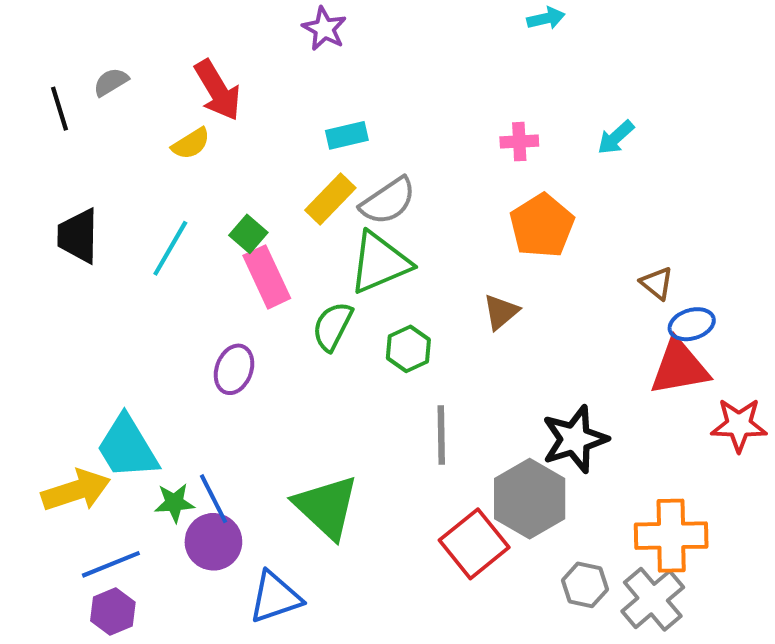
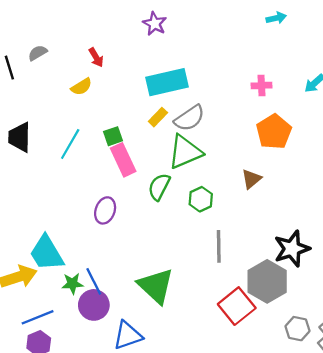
red arrow: (218, 90) -> (96, 57), size x0.6
cyan rectangle: (347, 135) -> (167, 82), size x1.8
yellow rectangle: (330, 199) -> (158, 117), size x0.7
green square: (248, 234) -> (113, 136), turned 30

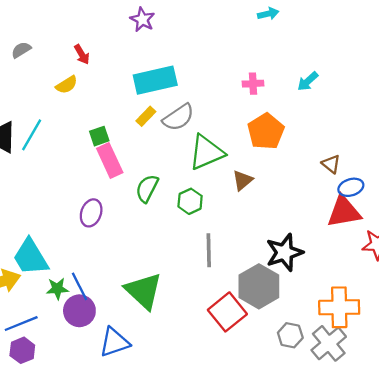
cyan line: (70, 144) -> (32, 135), moved
green triangle: (185, 152) -> (206, 152), moved

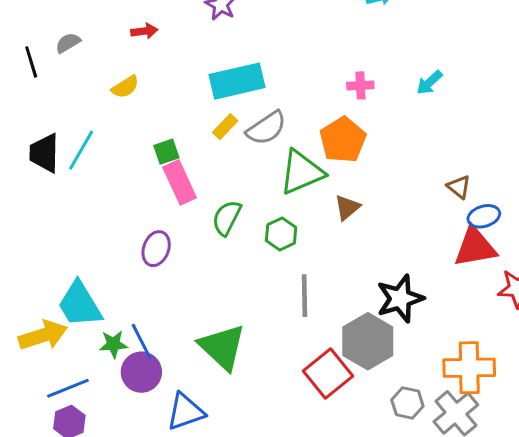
red arrow: (82, 54) -> (144, 31), moved, turned -66
orange pentagon: (266, 131) -> (343, 140), moved

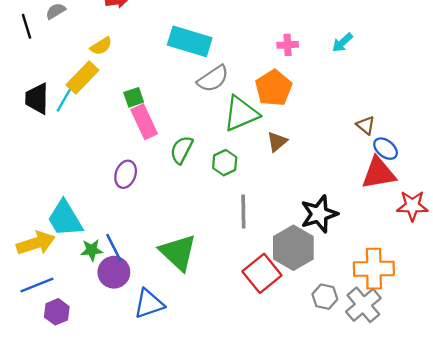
cyan rectangle: (237, 81) -> (190, 41), turned 30
yellow rectangle: (225, 127) -> (82, 78), moved, size x1.6
blue ellipse: (484, 216) -> (386, 149), turned 55
blue line: (68, 388) -> (37, 285), moved

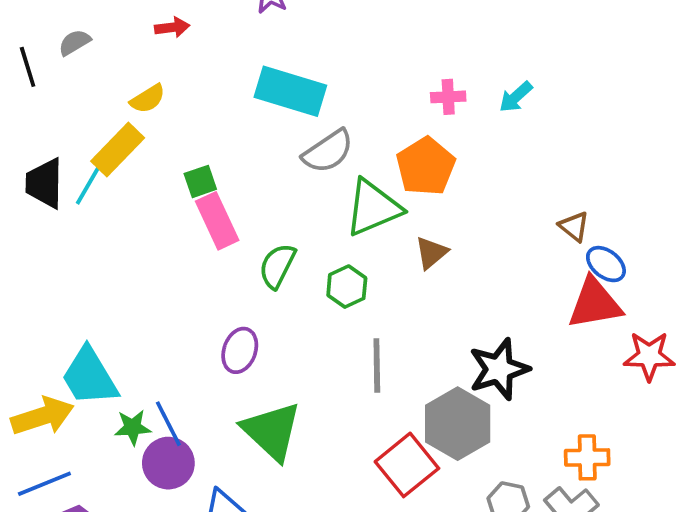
cyan arrow: (342, 43) -> (516, 97), moved
purple ellipse: (126, 174) -> (240, 350), moved
orange cross: (374, 269) -> (587, 457), size x0.7

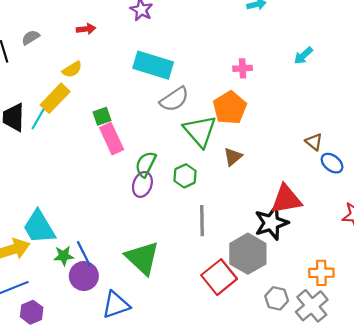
cyan arrow: (516, 97) -> (303, 56), moved
green triangle: (373, 208) -> (200, 131), turned -48
red triangle: (595, 303) -> (286, 199), moved
purple ellipse: (240, 350) -> (142, 184), moved

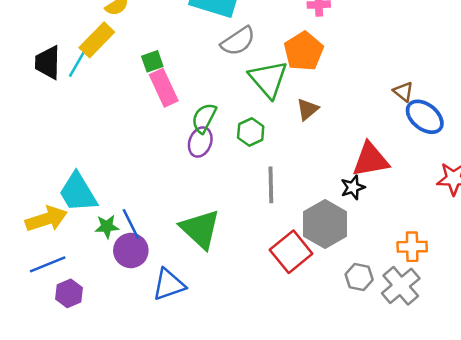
blue ellipse: (332, 163) -> (425, 117), size x1.4
black star: (271, 223) -> (353, 187), size x0.6

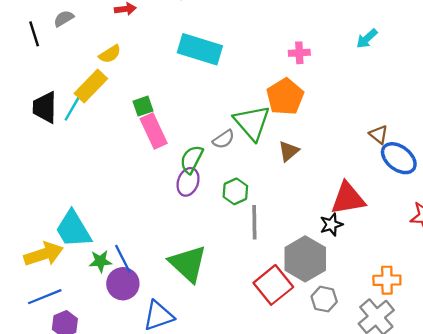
gray semicircle: (238, 41) -> (224, 139), moved, size x0.7
green hexagon: (251, 132) -> (235, 191), moved
gray hexagon: (359, 277) -> (324, 299), moved

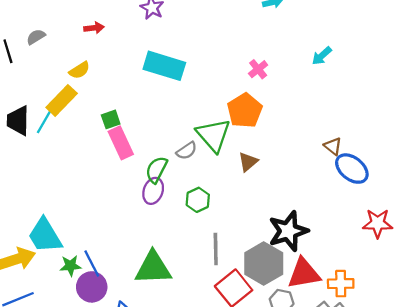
pink cross: (299, 53) -> (258, 69), turned -36
red triangle: (348, 198) -> (304, 274), moved
gray line: (254, 222) -> (216, 249), moved
black star: (331, 225) -> (288, 231), size x1.8
green triangle: (188, 264) -> (153, 268), turned -45

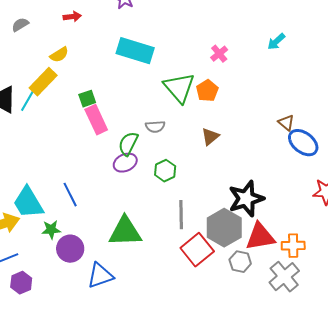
orange pentagon: (245, 110) -> (207, 91), size x0.7
green triangle: (213, 135) -> (179, 88), moved
gray semicircle: (187, 151) -> (155, 127), turned 30
purple ellipse: (153, 191) -> (125, 163), turned 45
blue line: (92, 263) -> (70, 195), moved

